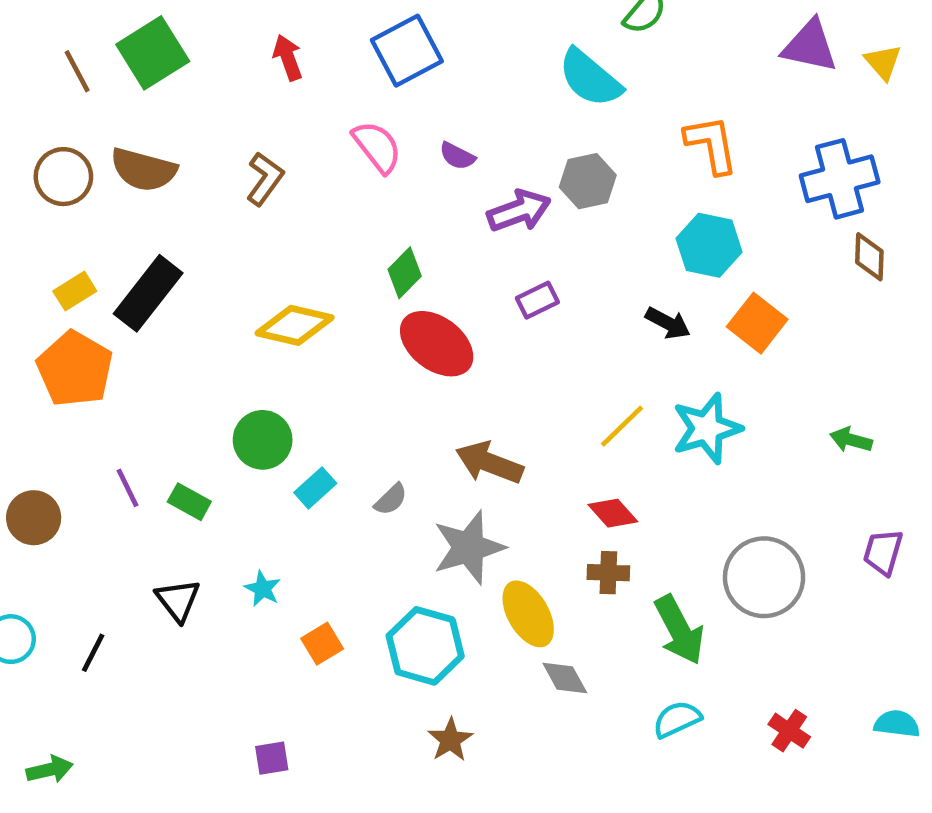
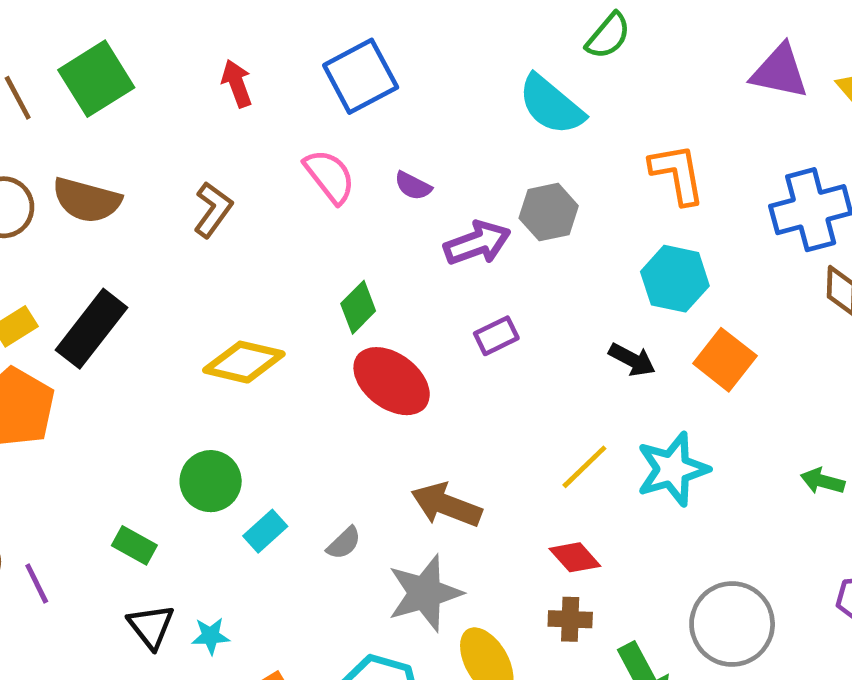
purple line: (127, 488) -> (37, 584), moved
cyan star: (263, 589) -> (211, 636), turned -30
black triangle: (178, 600) -> (151, 626), moved

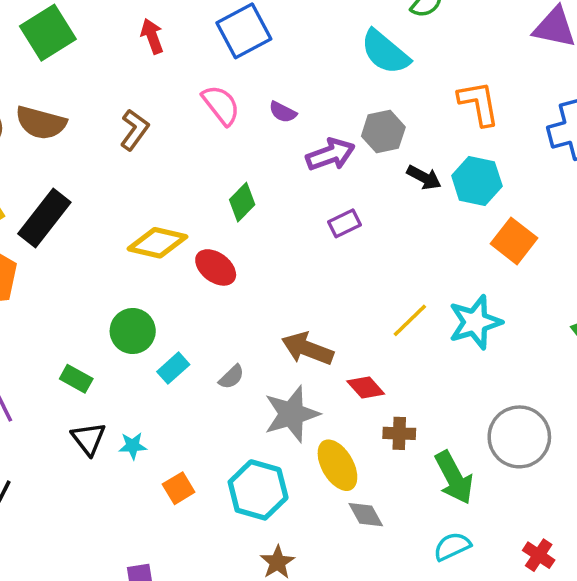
black arrow: (632, 360) -> (424, 177), moved
red ellipse: (392, 381) -> (216, 267), moved, size x0.7
red diamond: (575, 557) -> (366, 388), moved

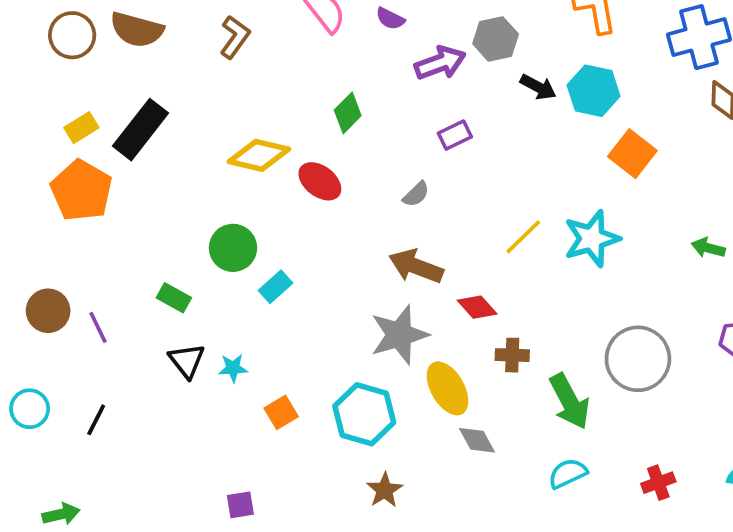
gray semicircle: (232, 377) -> (416, 194), moved
red cross: (539, 555) -> (658, 483), turned 36

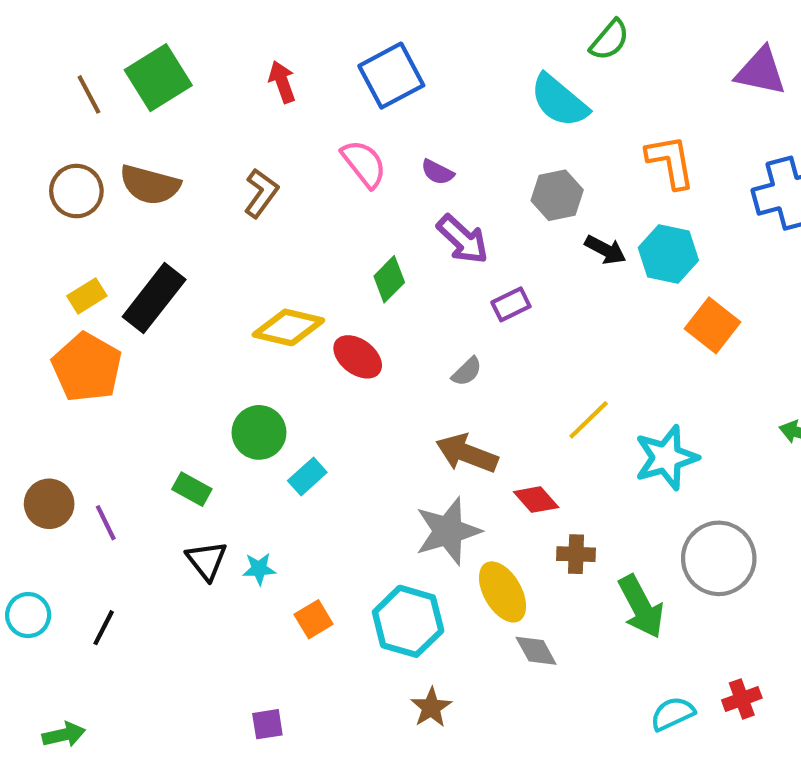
purple arrow: (440, 63) -> (463, 239), moved, turned 63
cyan star: (592, 239) -> (666, 458), moved
cyan semicircle: (568, 473) -> (673, 714), moved

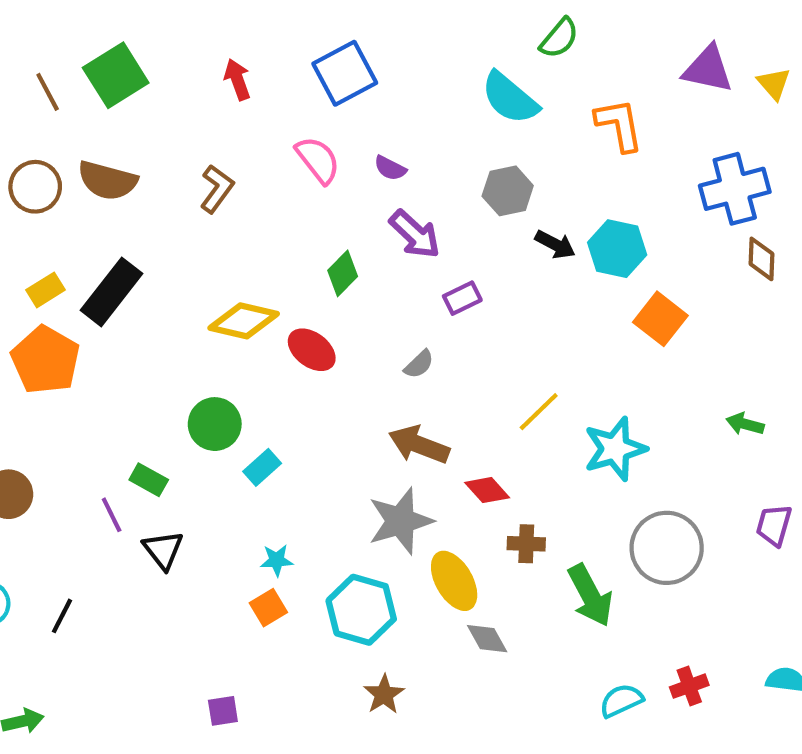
orange L-shape: (670, 162) -> (619, 125), moved
purple line: (106, 523) -> (112, 515), moved
cyan star: (259, 569) -> (277, 560), moved

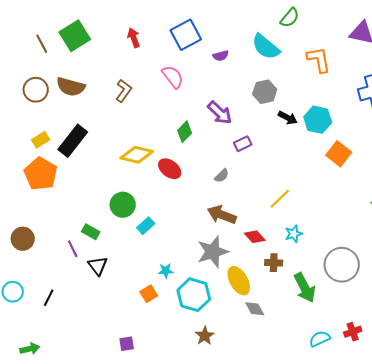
purple semicircle: (390, 168) -> (221, 56), moved, turned -42
cyan star: (615, 449) -> (294, 234), moved, size x0.6
cyan star: (277, 560) -> (166, 271), moved

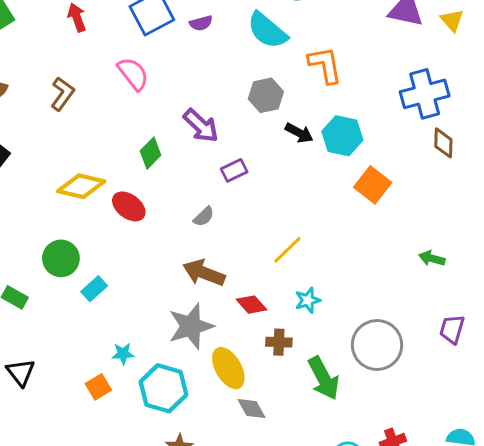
purple semicircle: (221, 56) -> (201, 23), moved
orange L-shape: (319, 60) -> (325, 65), moved
black triangle: (98, 266) -> (21, 372), moved

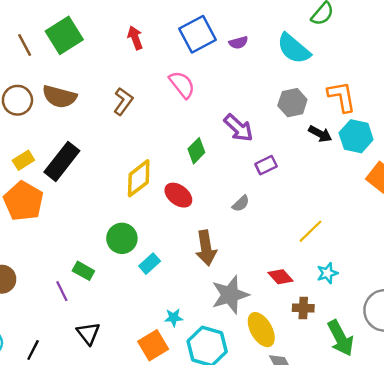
orange L-shape: (325, 65) -> (342, 97), moved
yellow diamond: (81, 186) -> (139, 178), turned -51
brown arrow: (204, 273) -> (206, 248), moved, turned -120
orange square: (98, 387) -> (153, 345), size x1.4

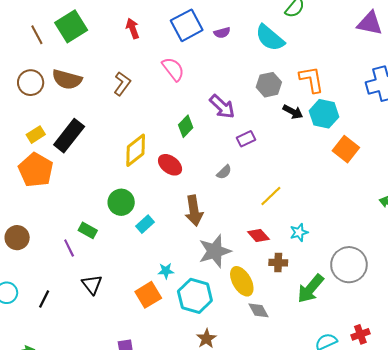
yellow line: (310, 231) -> (271, 196), moved
green arrow: (341, 338) -> (310, 289), turned 68

